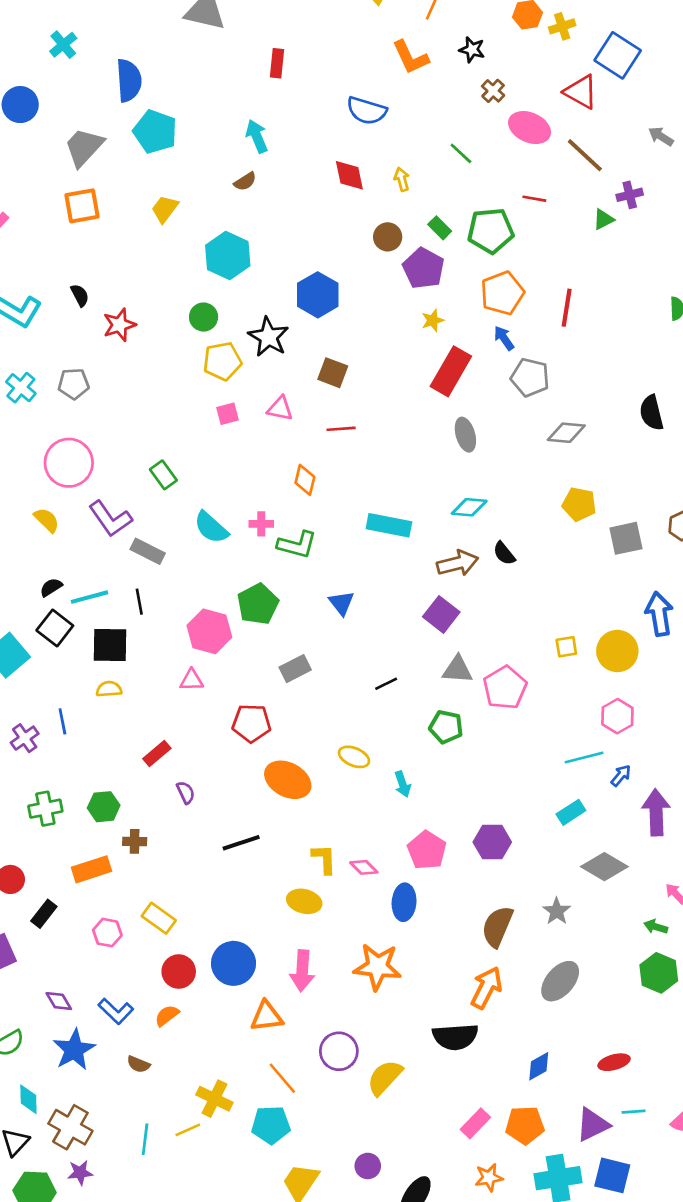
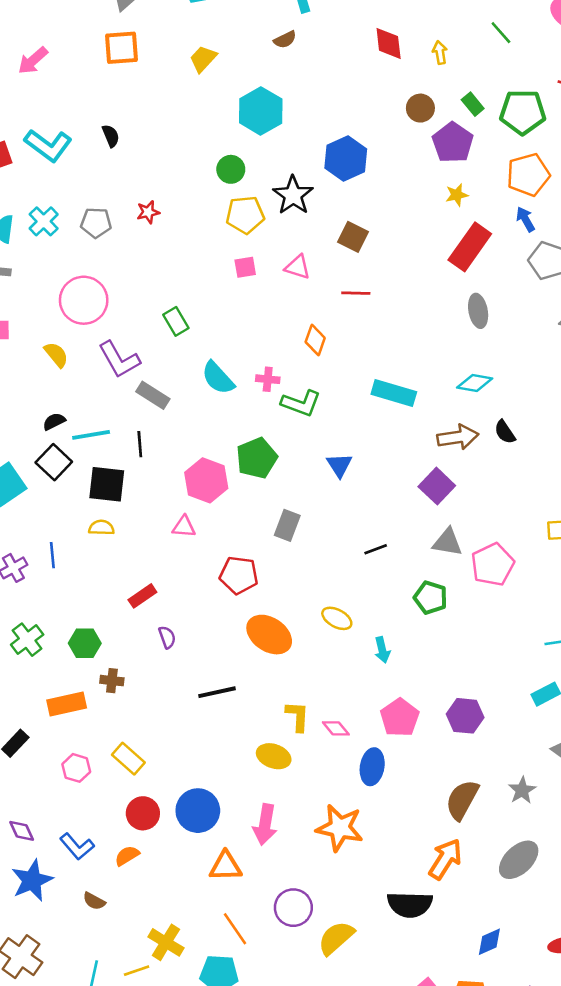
red star: (119, 325) -> (148, 212), moved, size x0.7
gray rectangle: (295, 669) -> (287, 525), turned -48
green cross: (45, 809) -> (27, 640), turned -32

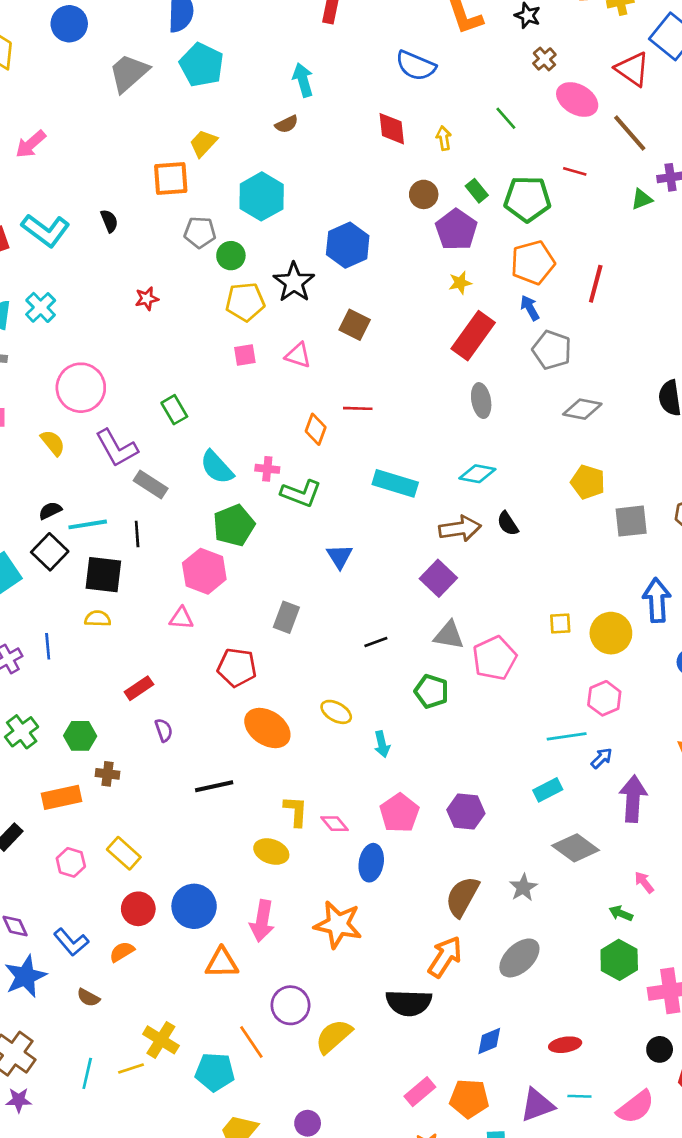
orange square: (122, 48) -> (171, 178), moved
gray pentagon: (96, 223) -> (200, 232), moved
red line: (356, 293) -> (358, 408), moved
green pentagon: (257, 458) -> (234, 525), moved
orange line: (235, 929) -> (251, 1042), moved

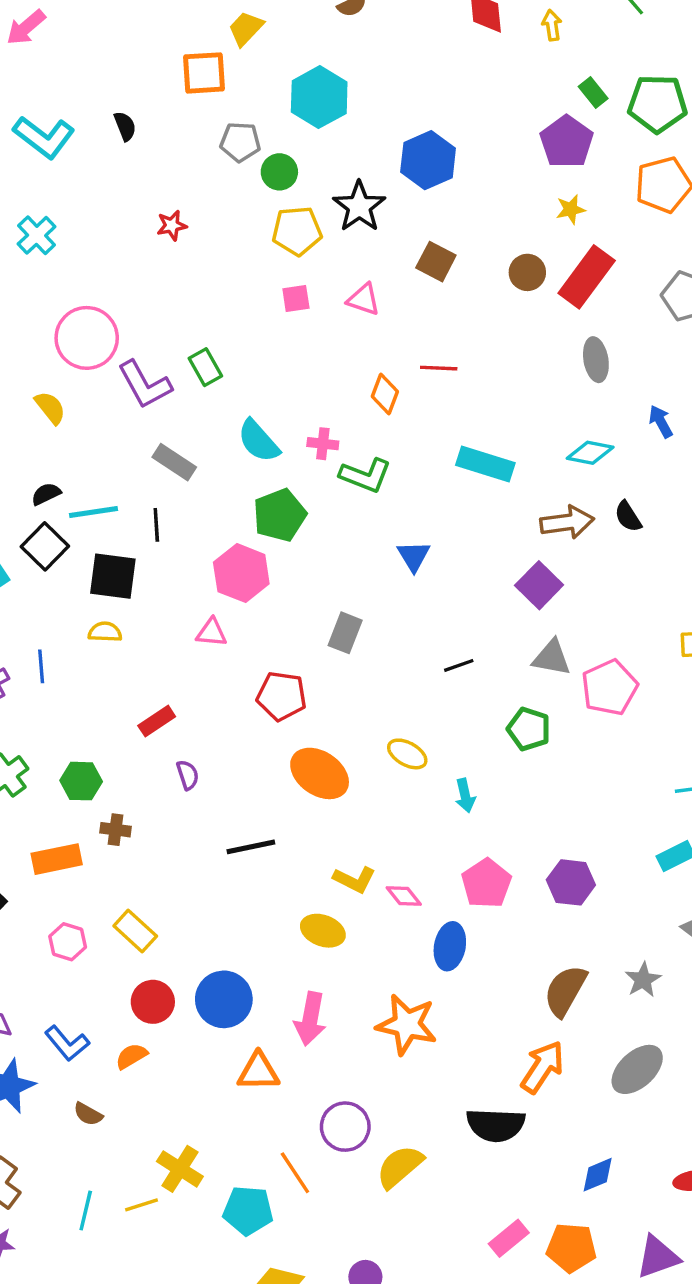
brown circle: (424, 194) -> (527, 272), moved
blue arrow: (530, 308) -> (661, 422), moved
purple L-shape: (117, 448) -> (145, 385), moved
yellow L-shape: (296, 811) -> (354, 880), turned 112

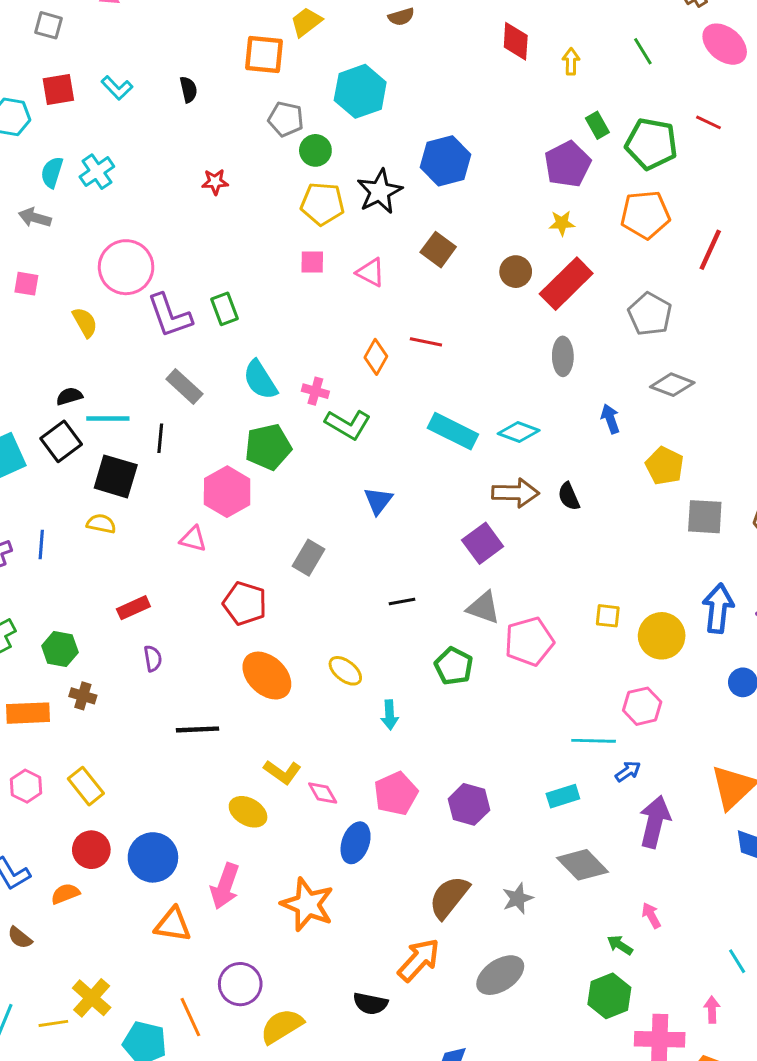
cyan L-shape: (44, 137) -> (117, 88), size x0.6
cyan diamond: (590, 453) -> (519, 432), moved
black semicircle: (496, 1125) -> (370, 1004), size x0.7

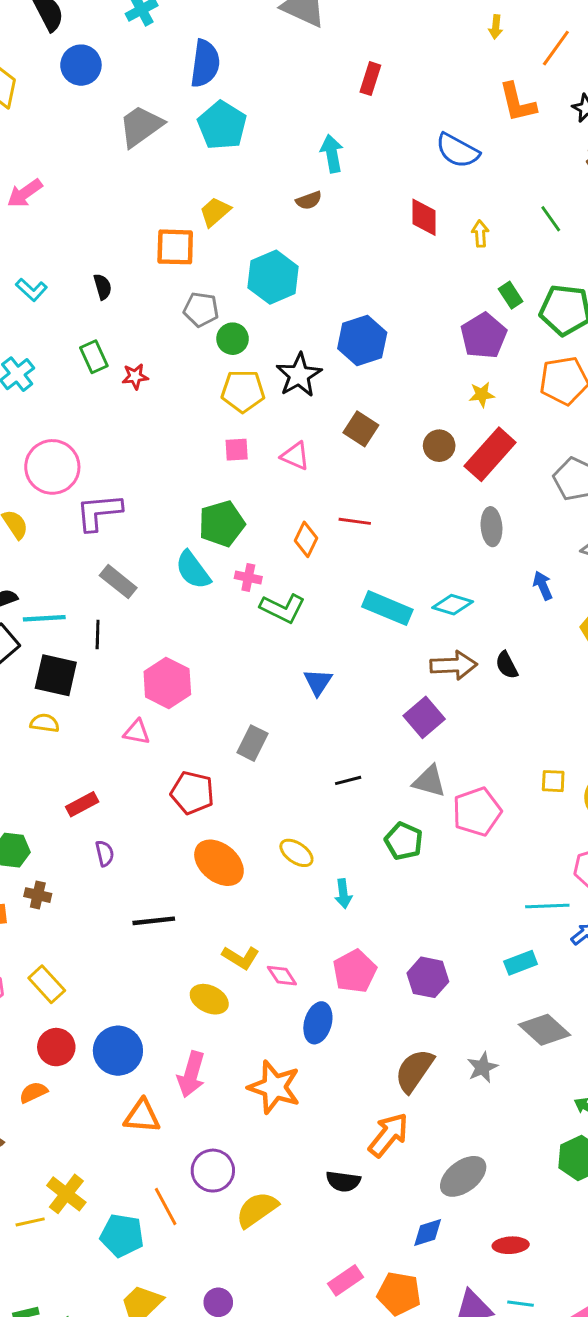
green rectangle: (224, 309) -> (94, 357), moved
purple L-shape: (170, 316) -> (99, 512), turned 108
green pentagon: (268, 447) -> (222, 524), moved
gray ellipse: (500, 975) -> (463, 1176), moved

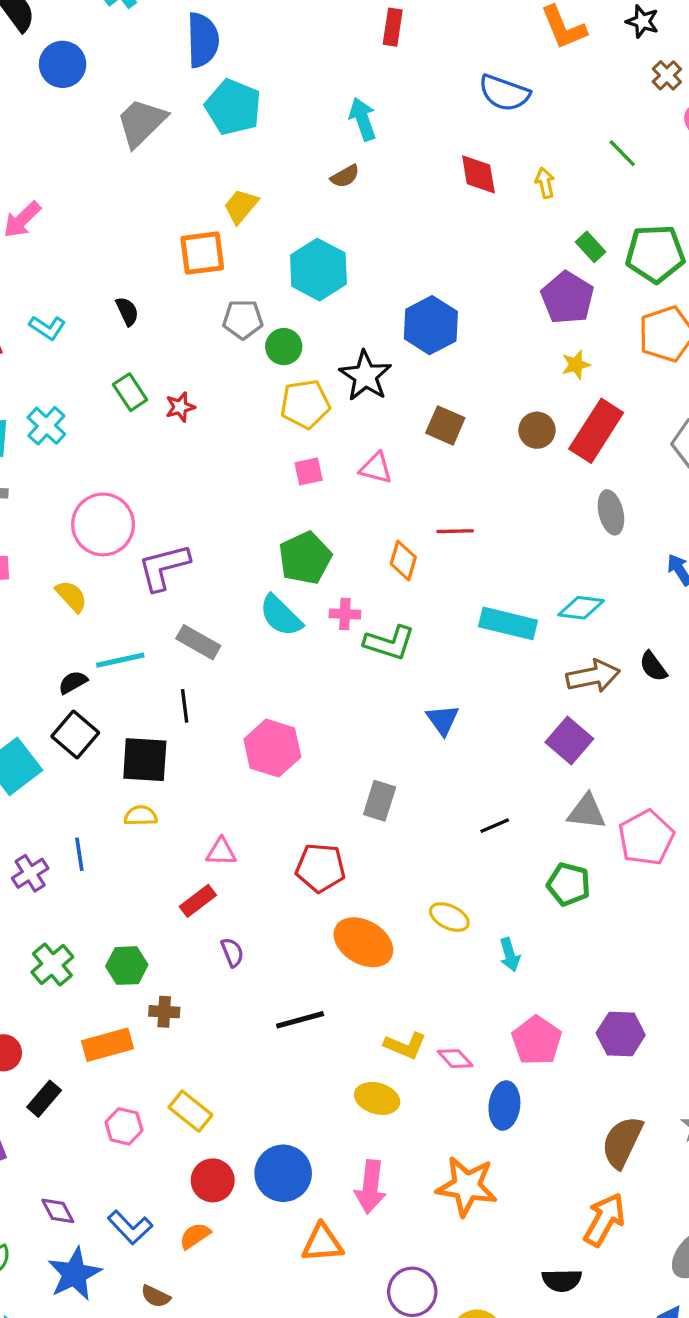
cyan line: (44, 618) -> (120, 660), moved
pink triangle: (137, 732) -> (221, 852), moved

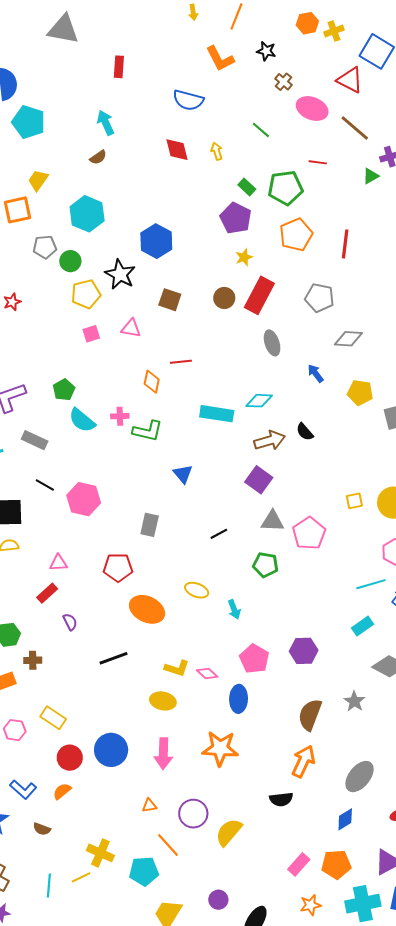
green pentagon: (305, 558) -> (64, 390), moved, size x0.7
black line: (185, 706) -> (45, 485), moved, turned -48
orange triangle: (322, 1243) -> (149, 805), moved, size x0.6

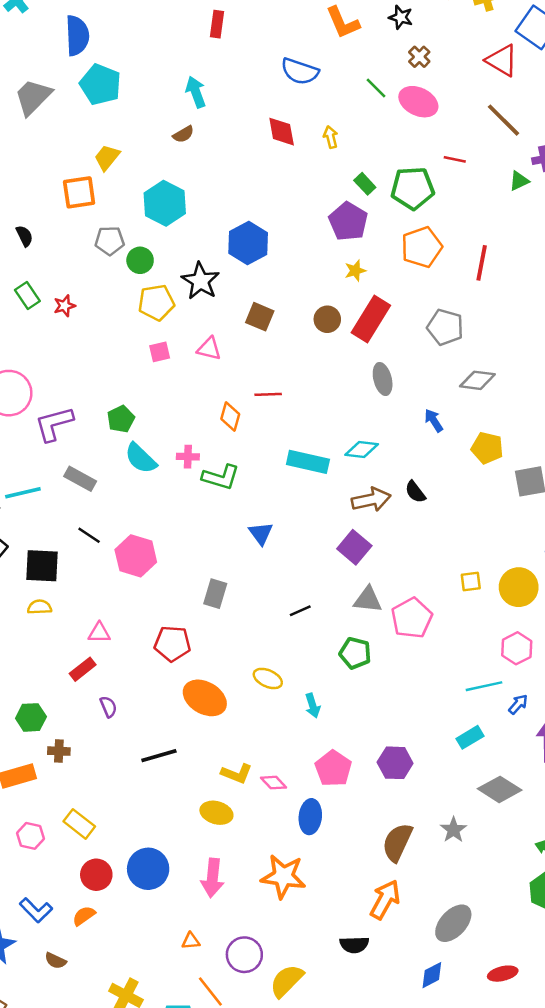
pink ellipse: (312, 108) -> (418, 102), moved
green line: (261, 130) -> (376, 88), moved

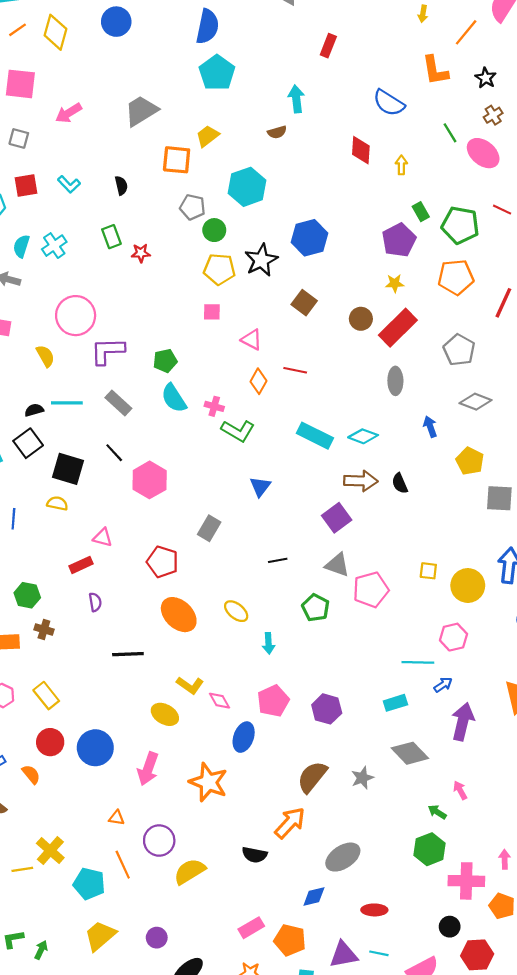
gray trapezoid: (33, 97) -> (141, 111), moved
pink triangle: (209, 349) -> (252, 340), moved
orange semicircle: (84, 916) -> (31, 774), turned 72

